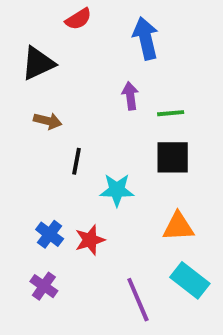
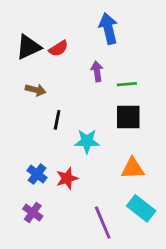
red semicircle: (78, 19) -> (58, 49), moved

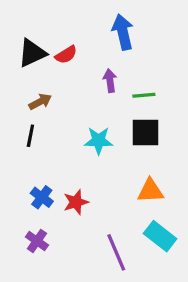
brown arrow: (36, 90) -> (40, 102), turned -42
black line: (57, 120) -> (30, 136), moved
cyan star: (87, 141) -> (99, 141), moved

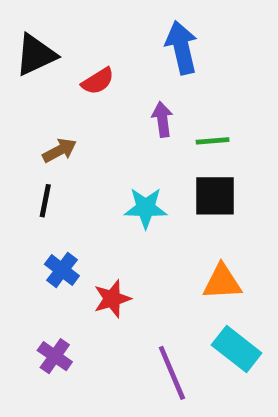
black triangle: (32, 53) -> (36, 55), moved
blue cross: (42, 197) -> (62, 270), moved

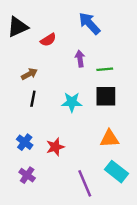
blue arrow: (182, 48) -> (89, 23), turned -30
black line: (45, 201) -> (33, 99), moved
blue cross: (62, 270) -> (25, 142), moved

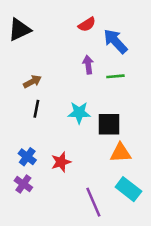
blue arrow: (89, 23) -> (115, 41), moved
red semicircle: (48, 40) -> (87, 24), moved
black square: (106, 96) -> (109, 124), moved
purple cross: (27, 175) -> (23, 184), moved

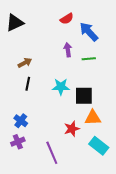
red star: (61, 162) -> (72, 129), moved
purple cross: (23, 184) -> (18, 142), turned 32
purple line: (93, 202) -> (52, 153), moved

